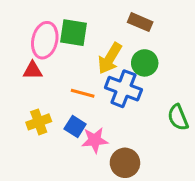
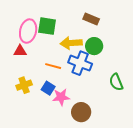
yellow arrow: (110, 58) -> (71, 43), turned 55

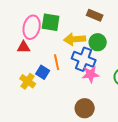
orange line: (53, 66) -> (57, 62), turned 63
yellow cross: (24, 85) -> (28, 81), turned -35
blue square: (48, 88) -> (43, 72), moved
pink star: (61, 97) -> (91, 74), moved

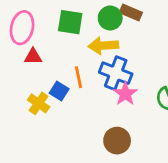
pink ellipse: (32, 27) -> (22, 28), moved
green circle: (98, 42) -> (110, 18), moved
pink star: (91, 74) -> (125, 94), turned -30

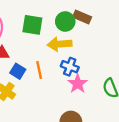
blue cross: (116, 73) -> (70, 67), size x0.7
blue square: (59, 91) -> (18, 71), moved

